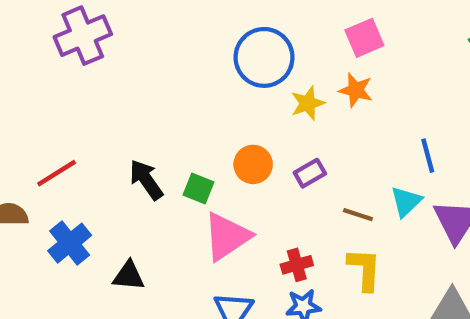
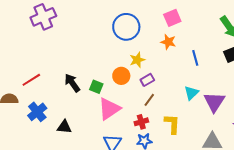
yellow star: (308, 103) -> (137, 60), moved
blue line: (428, 156) -> (195, 58), moved
brown line: (358, 215) -> (149, 100), moved, turned -72

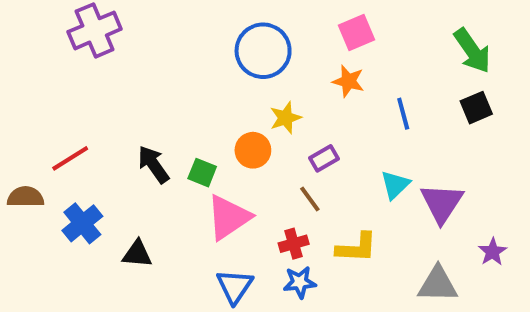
purple rectangle: (147, 80) -> (324, 158), moved
brown line: (149, 100) -> (310, 199), turned -72
yellow L-shape: (172, 124) -> (356, 248), turned 90

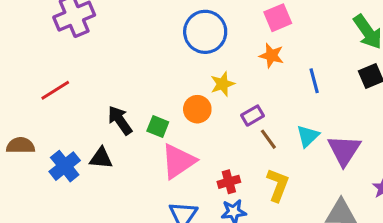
red line: (70, 158) -> (55, 90), moved
brown line: (310, 199) -> (268, 139), moved
yellow L-shape: (356, 248) -> (278, 185), turned -72
black triangle: (137, 254) -> (101, 158), moved

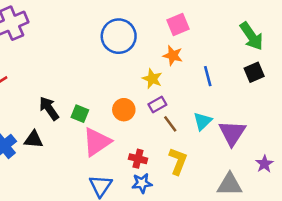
yellow star: (223, 84) -> (152, 79), moved, turned -30
orange circle: (197, 109) -> (124, 110), moved
red cross: (229, 182) -> (138, 159), turned 30

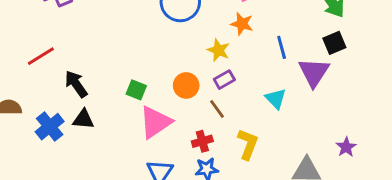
black arrow: (49, 108) -> (76, 84), moved
cyan triangle: (203, 121) -> (276, 99), turned -30
brown line: (170, 124) -> (217, 109), moved
purple triangle: (232, 133) -> (314, 72), moved
red cross: (138, 159) -> (202, 141), turned -30

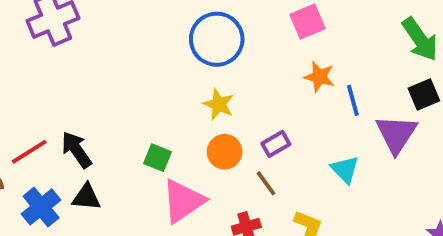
orange star: (242, 24) -> (319, 77), moved
yellow star: (218, 50) -> (219, 104), moved
red line: (41, 56) -> (29, 152), moved

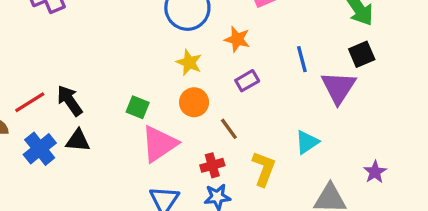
orange star: (319, 77) -> (237, 39), moved
purple rectangle: (276, 144) -> (247, 81), moved
cyan triangle: (345, 169) -> (307, 142), moved, turned 40

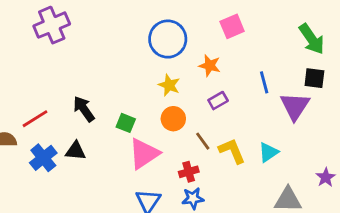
black square: (362, 54) -> (314, 78), turned 30
black arrow: (70, 101) -> (84, 109), moved
yellow L-shape: (264, 169) -> (232, 151), moved, turned -44

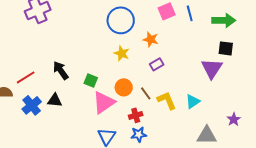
green arrow: (312, 39) -> (224, 20), turned -55
blue line: (264, 82) -> (190, 13), moved
orange circle: (173, 119) -> (124, 87), moved

